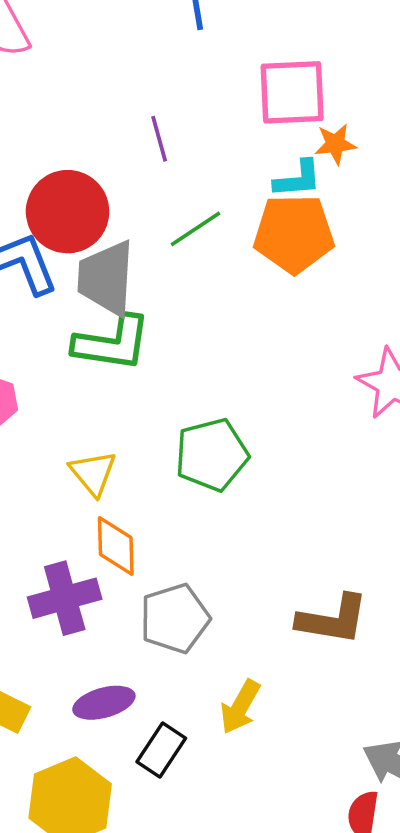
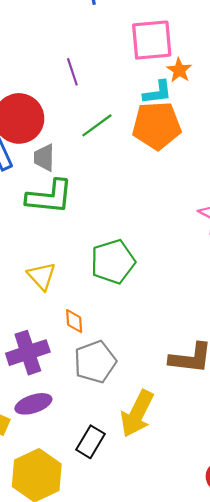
orange star: (335, 144) -> (179, 70), turned -30
gray trapezoid: (106, 278) -> (44, 158), size x0.6
orange diamond: (116, 546) -> (74, 321), moved, size x0.7
purple ellipse: (104, 703) -> (33, 404), moved
yellow arrow: (240, 707) -> (137, 414), size x1.4

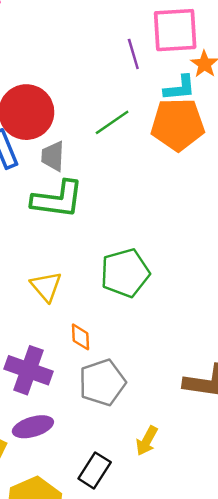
purple line: (72, 72) -> (133, 54), moved
purple cross: (28, 353) -> (29, 370), turned 36
yellow arrow: (137, 414) -> (147, 441), size x0.6

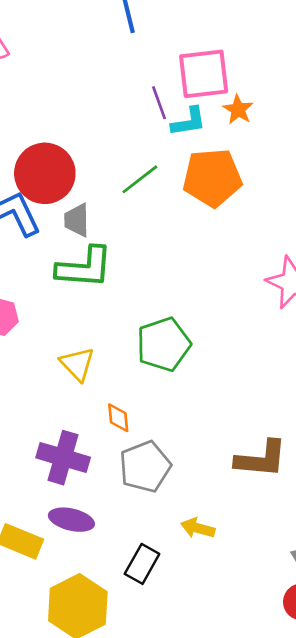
cyan L-shape: (180, 88) -> (189, 122), moved
purple ellipse: (33, 427) -> (71, 520), turned 33
yellow arrow: (147, 441) -> (198, 528), turned 80

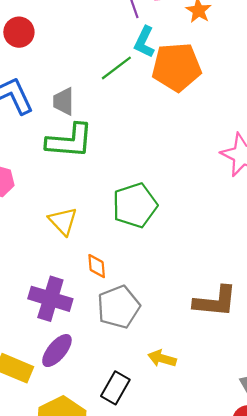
cyan L-shape: (189, 122) -> (144, 42), moved, turned 124
red circle: (45, 173) -> (19, 32), moved, size x0.6
purple ellipse: (71, 520) -> (57, 351), turned -64

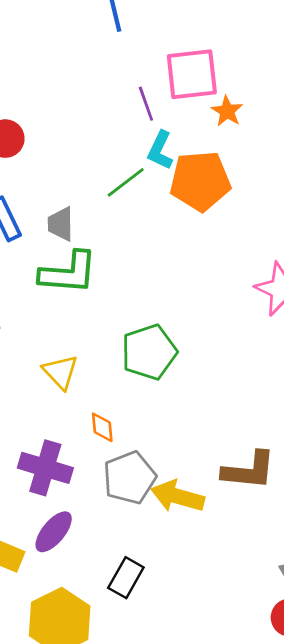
yellow arrow: (162, 359) -> (178, 496), moved, size x1.5

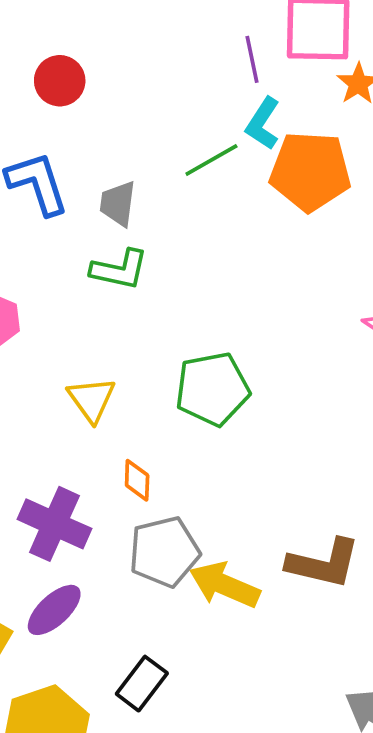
green L-shape: (68, 273) -> (119, 270), size x0.7

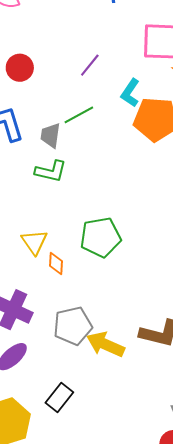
purple line: (252, 59) -> (90, 65), moved, turned 50
green line: (211, 160) -> (79, 115), moved
orange diamond: (137, 480) -> (56, 263), moved

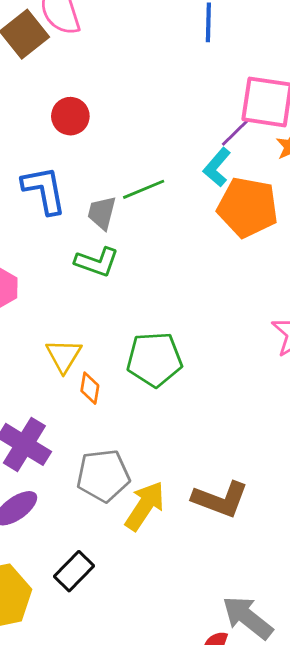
purple line: (90, 65) -> (235, 132), moved
yellow arrow: (105, 344) -> (145, 506), turned 93

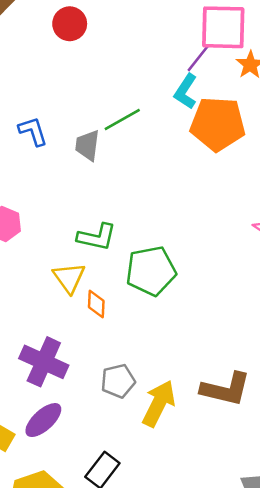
red circle: (70, 116) -> (70, 24), moved
blue L-shape: (44, 190) -> (33, 131), size x0.7
green L-shape: (97, 262) -> (97, 237), moved
gray pentagon: (103, 476) -> (118, 381), size x0.7

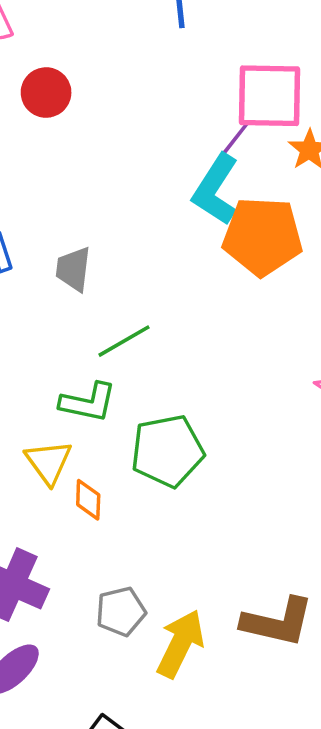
cyan L-shape: (186, 91) -> (216, 190), size x1.4
green line: (122, 120) -> (124, 341), moved

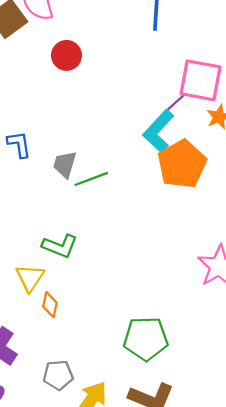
orange pentagon: (263, 236) -> (182, 164), turned 30
green line: (124, 341) -> (91, 179), moved
green pentagon: (167, 451) -> (146, 339), moved

